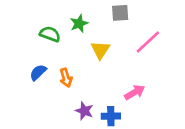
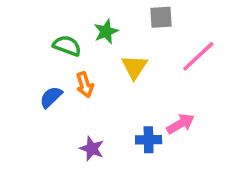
orange arrow: (66, 78) -> (85, 85), moved
purple star: (84, 111) -> (92, 149), moved
blue cross: (111, 116) -> (149, 140), moved

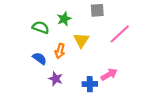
orange arrow: (85, 85) -> (60, 51), moved, turned 32
blue semicircle: (51, 97) -> (40, 58), moved, turned 80
purple star: (92, 149) -> (56, 79), moved

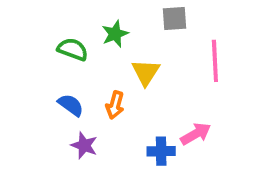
pink line: (120, 34) -> (215, 61), turned -50
orange arrow: (60, 51) -> (115, 105), moved
purple star: (56, 79) -> (84, 145), moved

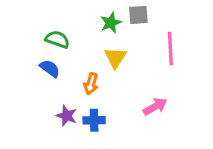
green star: (115, 34) -> (111, 23), moved
blue semicircle: (71, 105) -> (50, 68), moved
blue cross: (161, 151) -> (94, 120), moved

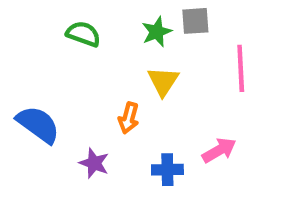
green semicircle: (57, 39) -> (83, 34), moved
blue semicircle: (50, 68) -> (38, 124), moved, size x1.5
blue cross: (94, 120) -> (167, 170), moved

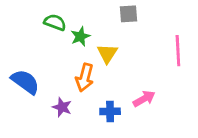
green star: (157, 32) -> (80, 36), moved
pink line: (241, 68) -> (178, 51), moved
orange arrow: (129, 118) -> (85, 77), size x1.4

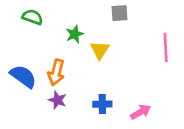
green semicircle: (55, 22) -> (32, 17), moved
orange arrow: (85, 77) -> (56, 72), moved
pink arrow: (144, 99) -> (141, 112), moved

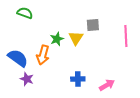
gray square: (119, 13) -> (93, 25), moved
green star: (75, 34) -> (57, 39), moved
purple star: (58, 100) -> (27, 79), moved

